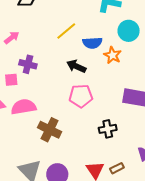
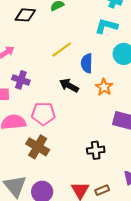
blue semicircle: (92, 43) -> (87, 63), turned 90
orange star: (112, 55) -> (104, 87), moved
pink pentagon: (81, 96) -> (43, 114), moved

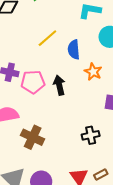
black arrow: (69, 85) -> (59, 85), moved, turned 54
pink pentagon: (43, 114) -> (33, 82), moved

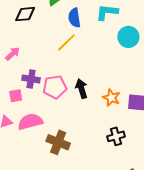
blue semicircle: (74, 50) -> (74, 18), moved
orange star: (93, 72) -> (111, 98), moved

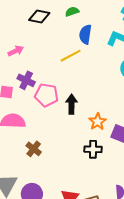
black cross: (116, 136) -> (93, 149), moved
brown cross: (58, 142) -> (34, 149), size x0.7

